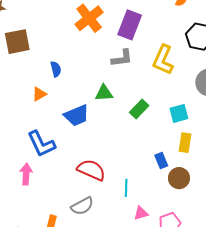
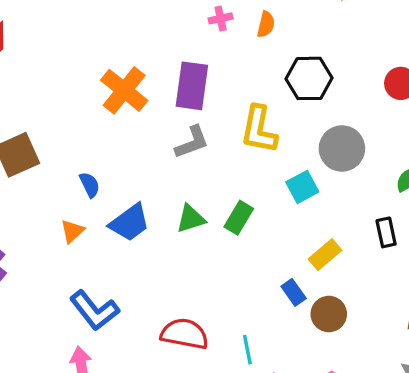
green triangle: (104, 93) -> (191, 219), moved
cyan square: (179, 113) -> (302, 187), moved
blue trapezoid: (77, 115) -> (130, 223), moved
yellow rectangle: (185, 143) -> (325, 255), turned 54

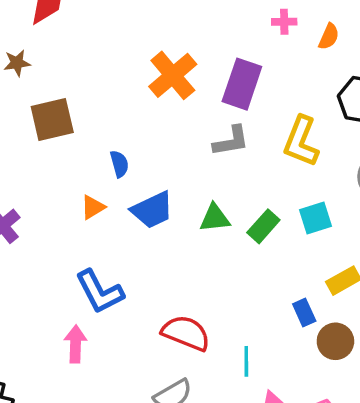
cyan square: (302, 187) -> (316, 218), moved

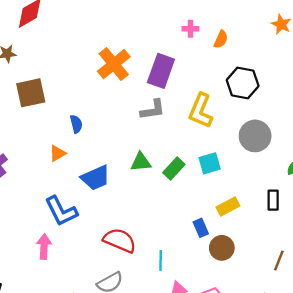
blue trapezoid: (152, 210) -> (96, 178), moved

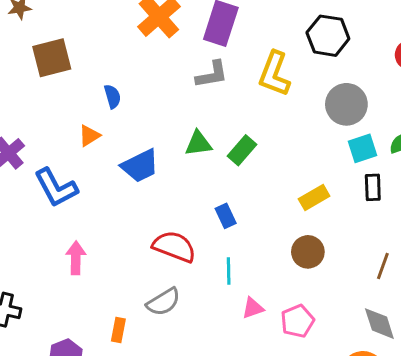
cyan square: (210, 163) -> (362, 148), moved
blue L-shape: (61, 211) -> (56, 188), moved
blue rectangle: (201, 228) -> (226, 216), moved

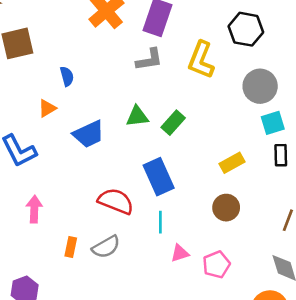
blue rectangle: (226, 216) -> (159, 177), size x1.8
orange rectangle: (118, 330) -> (71, 247), moved

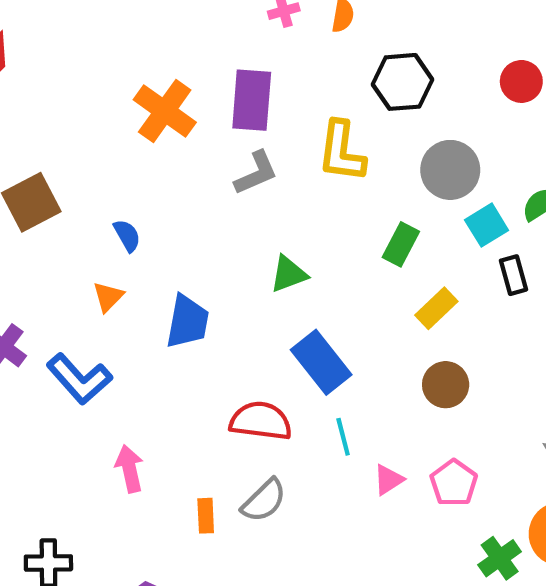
green triangle: (137, 116) -> (289, 274), moved
green rectangle: (173, 123) -> (401, 244), moved
blue trapezoid: (89, 134) -> (188, 322), turned -40

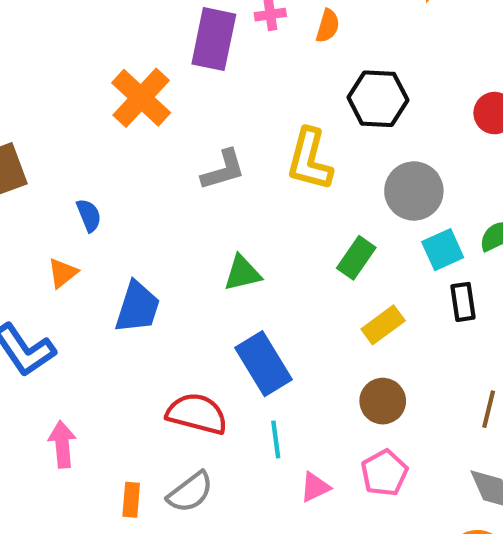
purple rectangle: (252, 100) -> (214, 39), moved
pink pentagon: (454, 483) -> (384, 473), moved

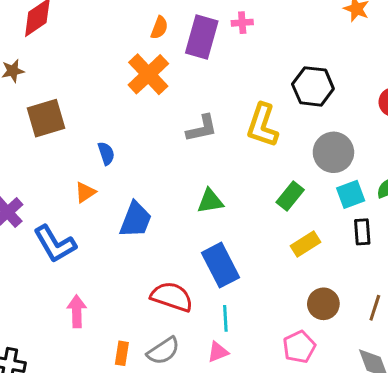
orange semicircle: (328, 26) -> (159, 28), moved
brown circle: (383, 401) -> (323, 304), moved
pink triangle: (315, 487) -> (218, 352), moved

